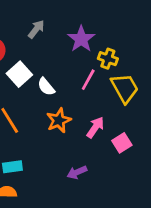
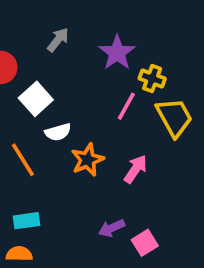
white semicircle: (46, 87) -> (58, 132), moved, turned -66
pink square: (122, 143) -> (145, 243), moved

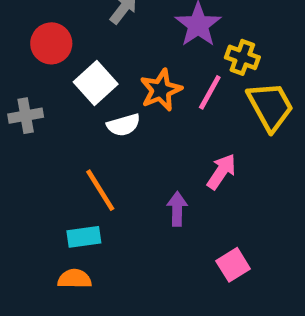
orange line: (23, 160) -> (100, 190), moved
orange star: (88, 160) -> (161, 90), moved
purple arrow: (112, 228) -> (177, 209), moved, turned 115

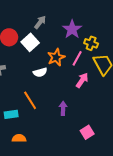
white square: (96, 83) -> (30, 42), moved
pink arrow: (221, 172) -> (82, 80), moved
cyan rectangle: (84, 237) -> (11, 114), moved

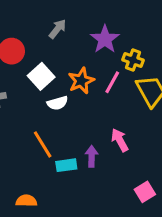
white square: (30, 42) -> (41, 76), moved
pink arrow: (82, 80) -> (120, 140), moved, turned -63
cyan rectangle: (11, 114) -> (66, 165), moved
pink square: (87, 132) -> (145, 192), moved

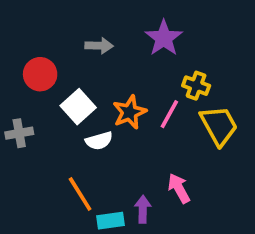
gray arrow: (57, 29) -> (99, 46), turned 54
purple star: (105, 39) -> (164, 38), moved

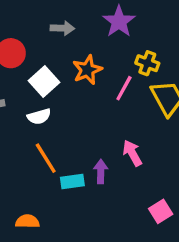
orange star: (129, 112) -> (87, 70), moved
white semicircle: (99, 141) -> (39, 116), moved

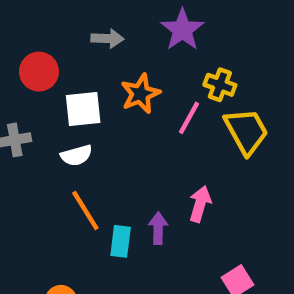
white square: (44, 82) -> (83, 109), turned 36
pink arrow: (132, 153) -> (200, 204), turned 45
cyan rectangle: (72, 181) -> (121, 241), turned -75

